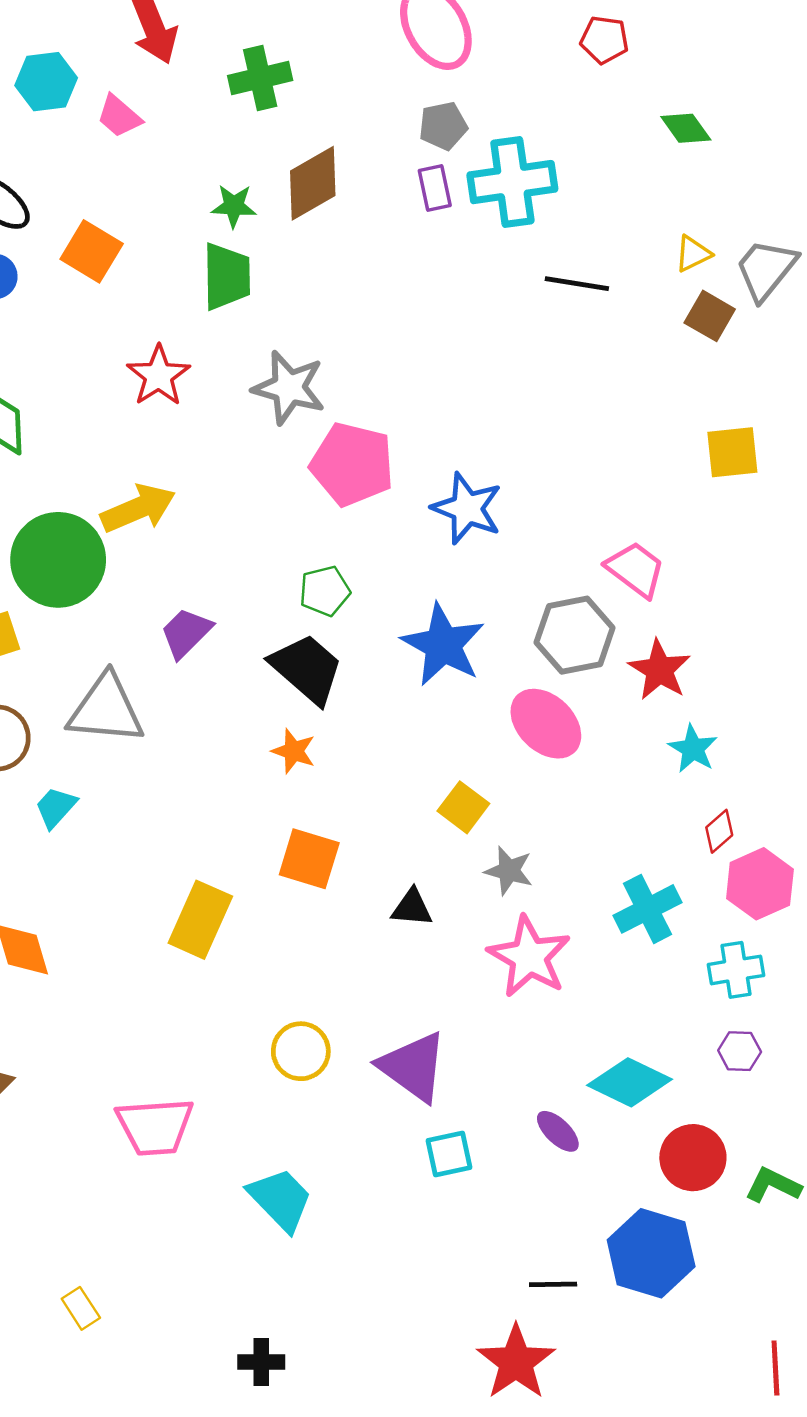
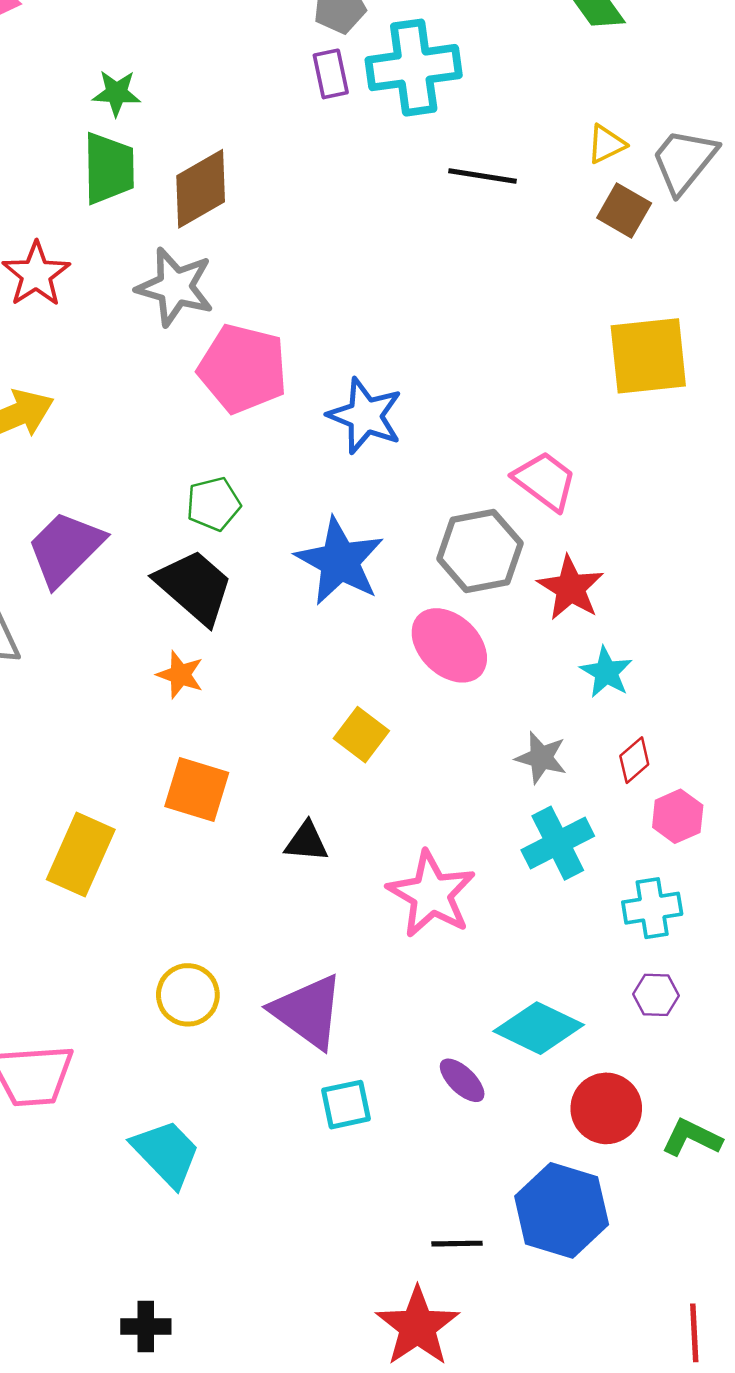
brown diamond: (313, 183) -> (201, 189), moved
yellow square: (732, 452) -> (648, 356), size x1.4
purple trapezoid: (186, 633) -> (65, 548), size x1.4
gray star: (509, 871) -> (541, 758), moved
pink hexagon: (760, 884) -> (678, 816), size x0.7

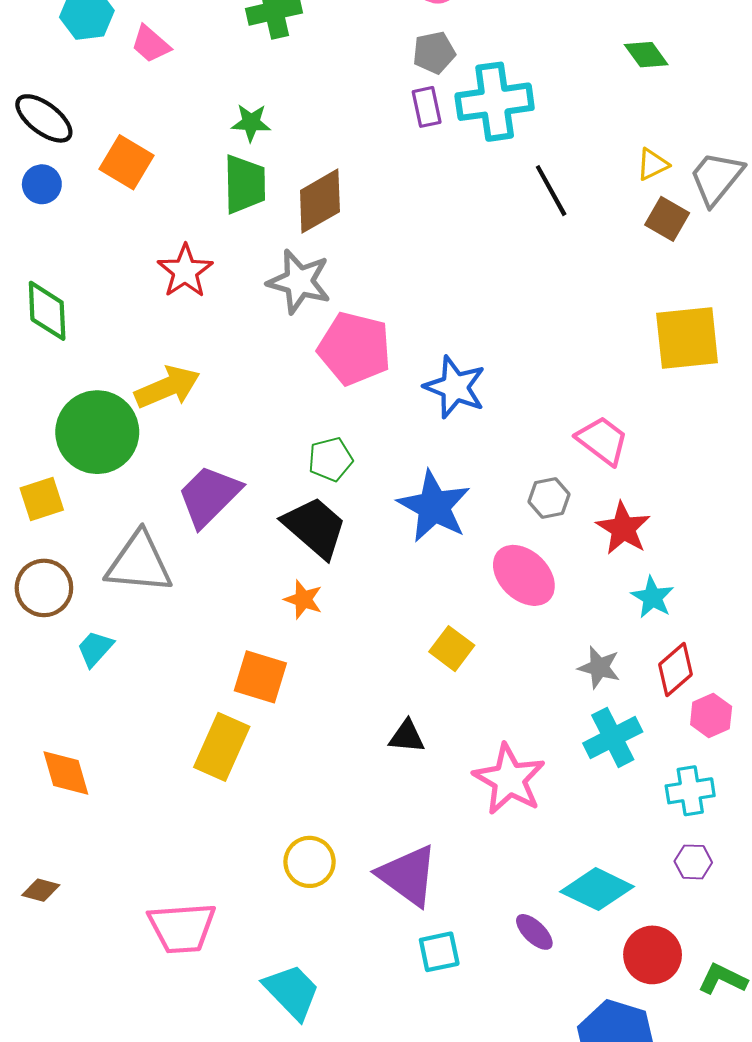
black line: (483, 176) -> (551, 191), turned 52
gray hexagon: (480, 551) -> (549, 498), size x0.6
red diamond: (634, 760) -> (676, 669), size x1.4
orange square: (197, 790) -> (260, 677), moved

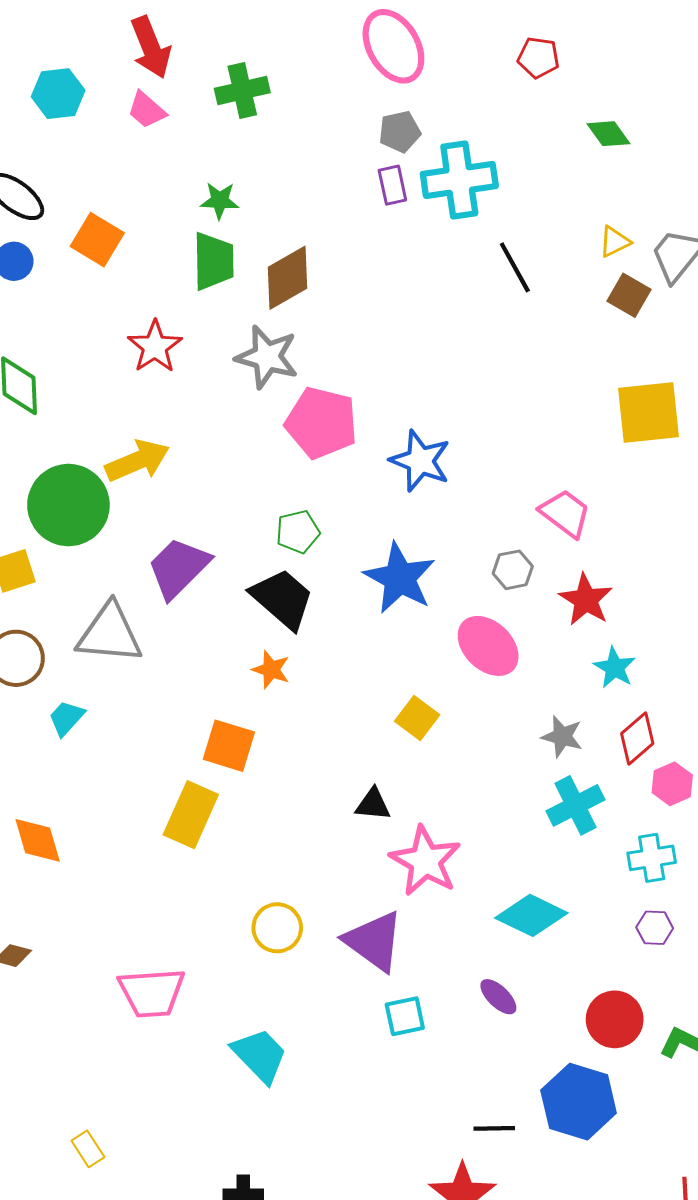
pink trapezoid: (151, 44) -> (147, 110), moved
pink star: (509, 779) -> (425, 861), moved
cyan diamond: (597, 889) -> (531, 915), moved

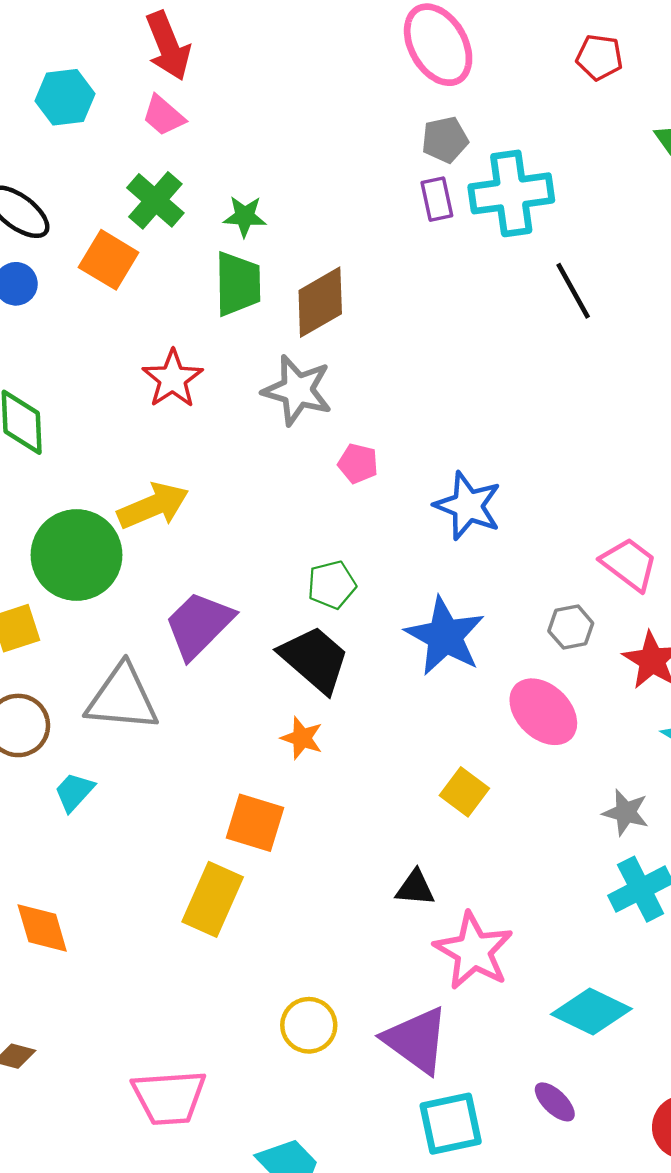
green cross: (242, 91) -> (155, 200), moved, turned -36
pink pentagon: (321, 423) -> (358, 463), size x0.5
cyan square: (405, 1016) -> (451, 1124), size x1.4

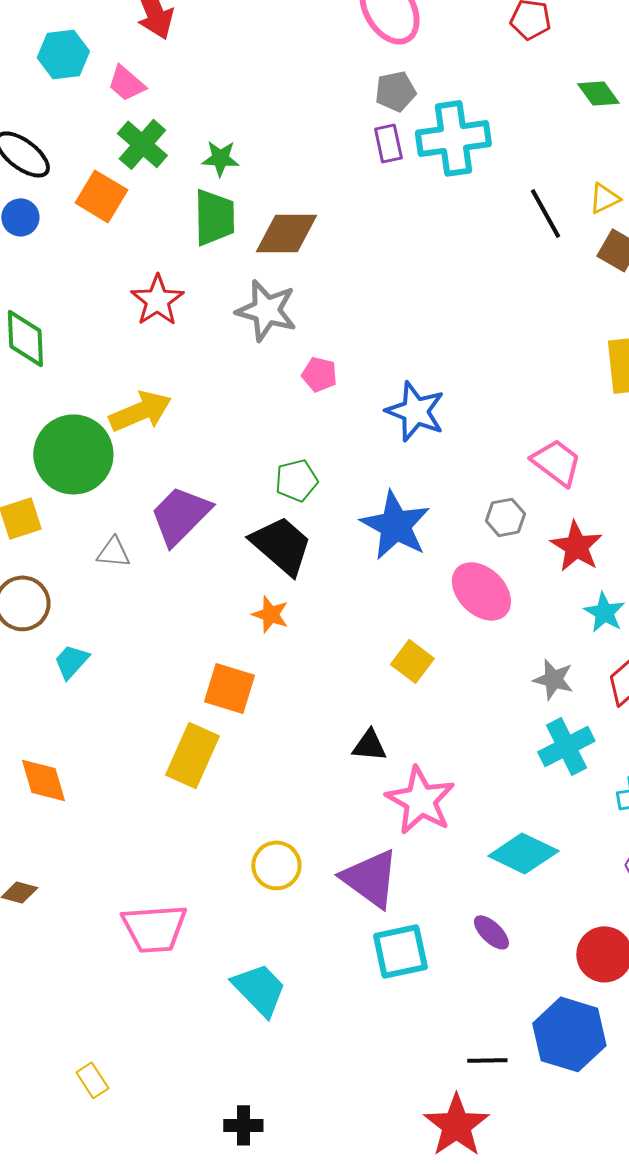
pink trapezoid: (163, 116) -> (126, 83), moved
black line: (573, 291) -> (545, 213), moved
brown diamond: (320, 302) -> (286, 233), turned 30
gray triangle: (122, 698) -> (113, 552), moved, size x0.5

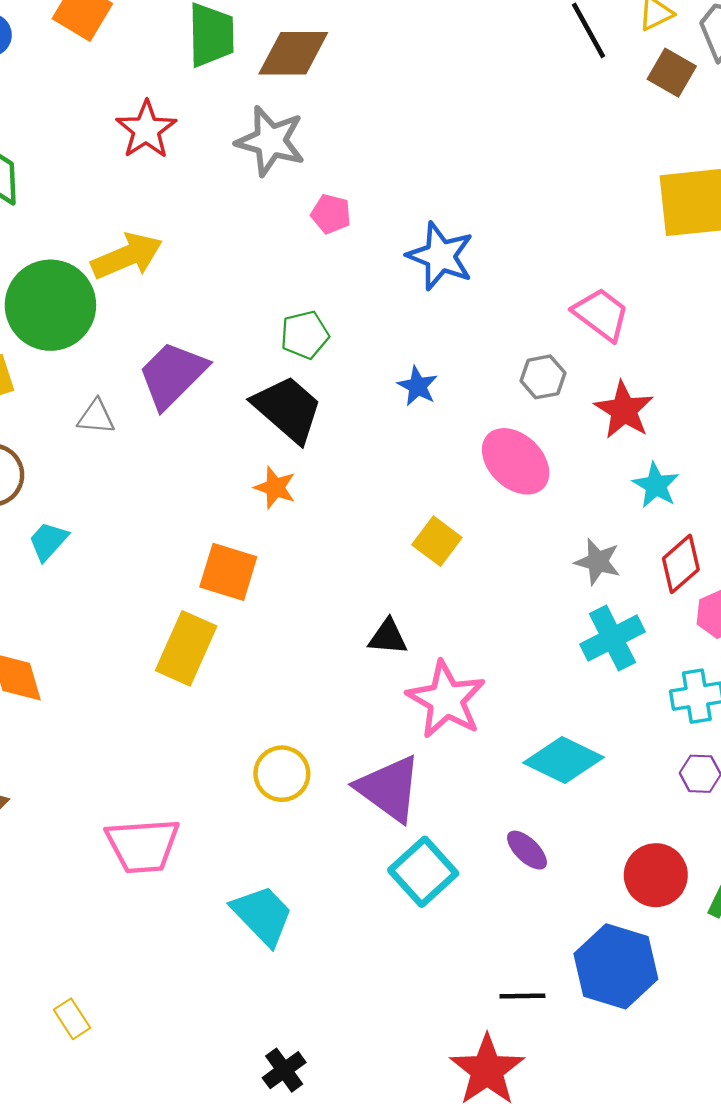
blue star: (395, 525) -> (418, 386), size x0.5
cyan square: (400, 951) -> (423, 872), turned -30
black cross: (243, 1125) -> (284, 1070), moved, turned -36

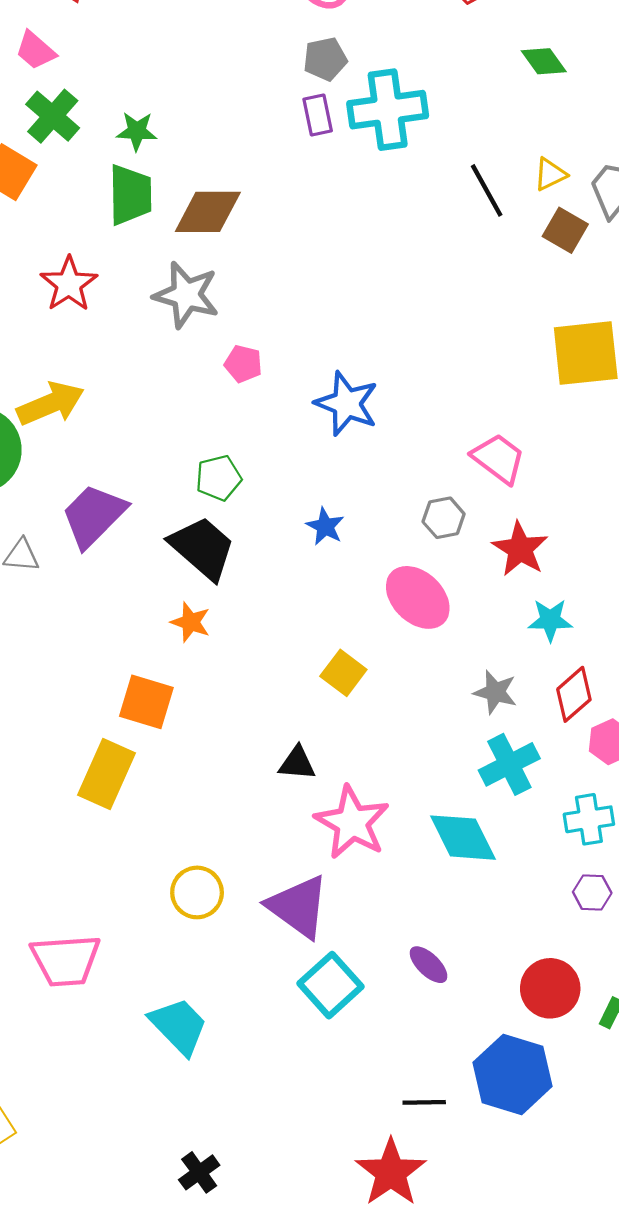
cyan star: (656, 485) -> (550, 620), turned -30
cyan diamond: (563, 760) -> (463, 838), moved, turned 38

